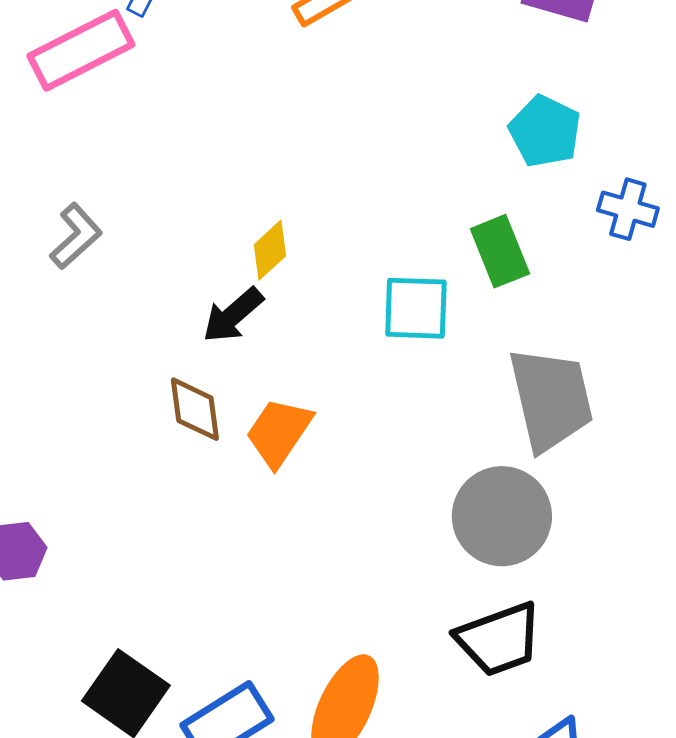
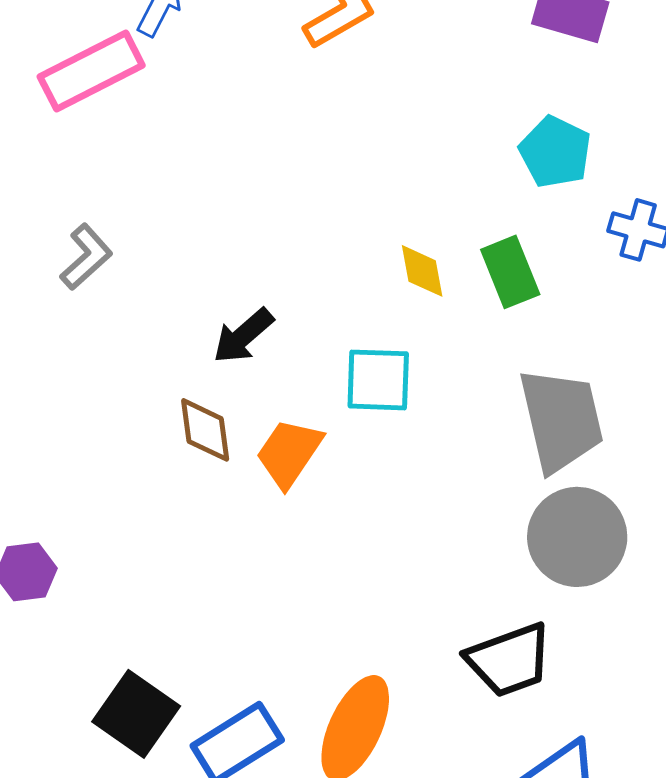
yellow diamond: (270, 250) -> (422, 271), moved, turned -58
cyan square: (416, 308) -> (378, 380), moved
gray circle: (502, 516) -> (577, 537), moved

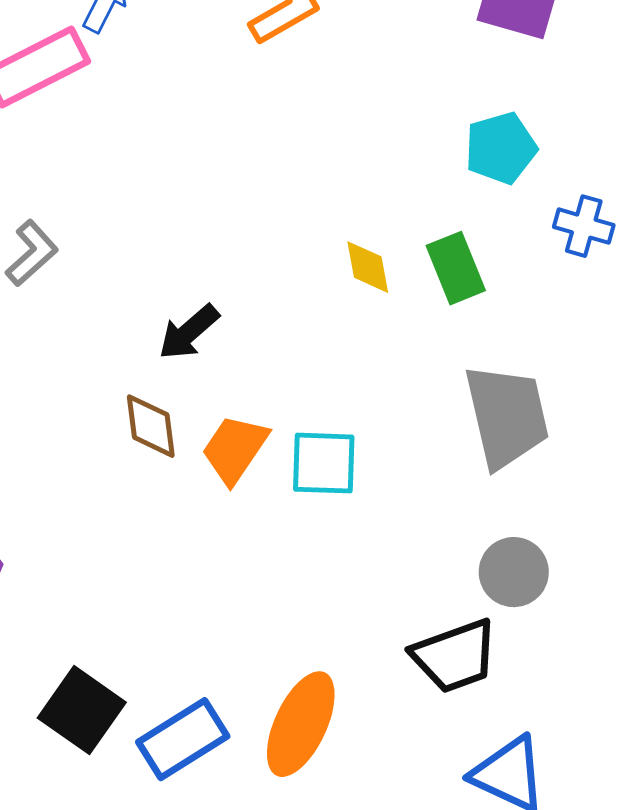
cyan pentagon: (555, 152) -> (501, 148), turned 30
cyan square: (378, 380) -> (324, 463), moved
gray circle: (577, 537) -> (514, 572), moved, size x0.7

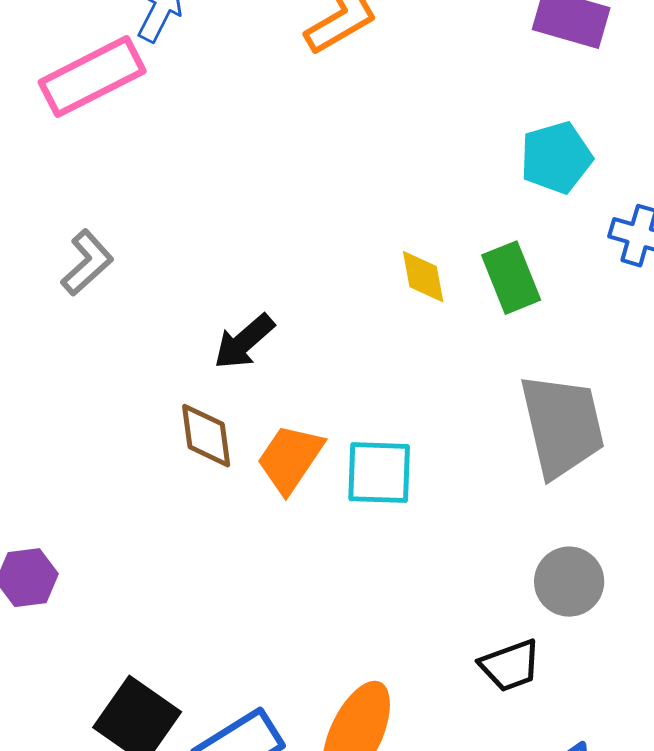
black trapezoid: (455, 656) -> (510, 666), size x0.7

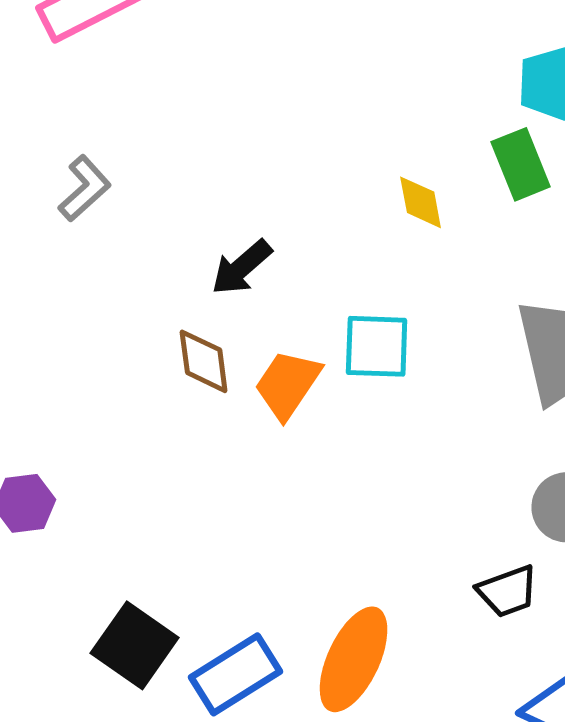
green rectangle: (511, 278) -> (521, 164), moved
cyan square: (379, 473) -> (377, 346), moved

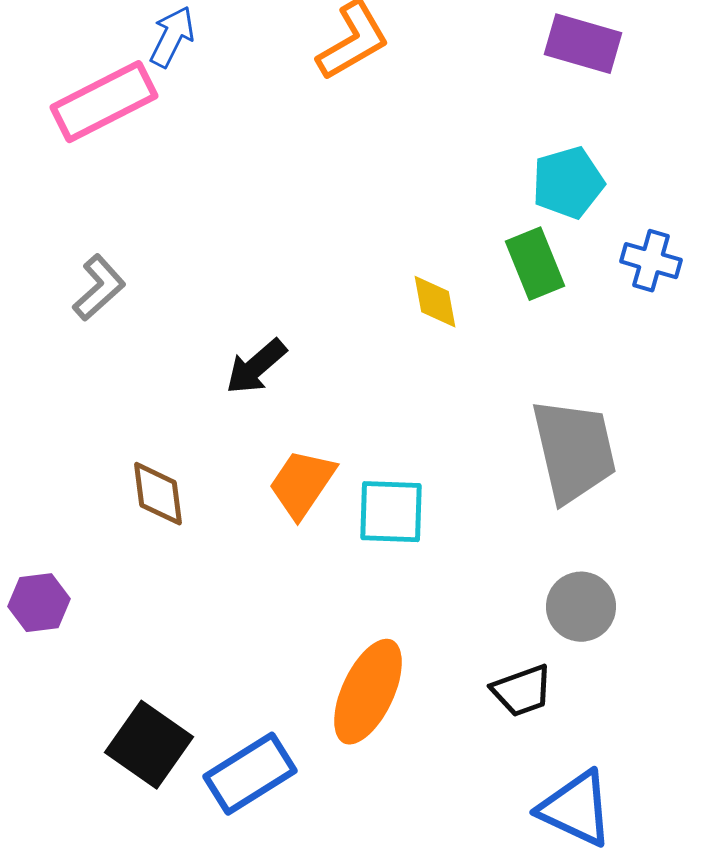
cyan square: (377, 346) -> (391, 512), moved
brown diamond: (204, 361) -> (158, 494), moved
orange ellipse: (354, 659) -> (368, 692), moved

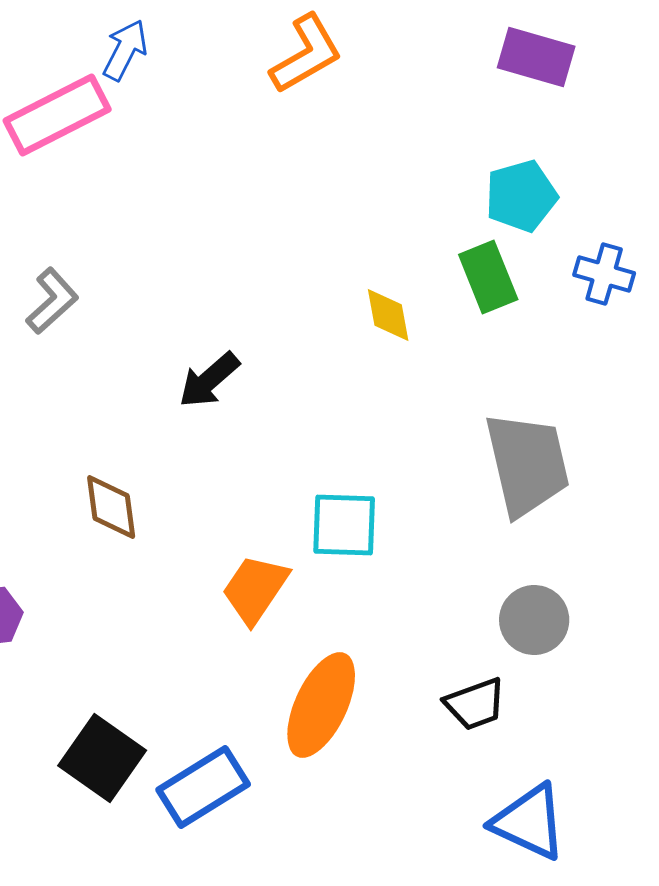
orange trapezoid: (302, 484) -> (255, 589), moved

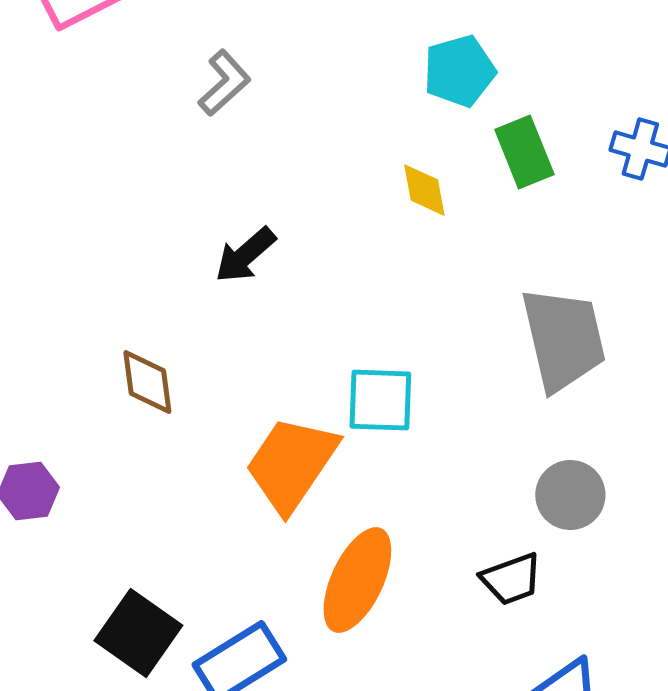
cyan pentagon: (521, 196) -> (459, 71), moved
gray L-shape: (52, 301) -> (224, 83), moved
orange trapezoid: (255, 589) -> (291, 464), size x1.4

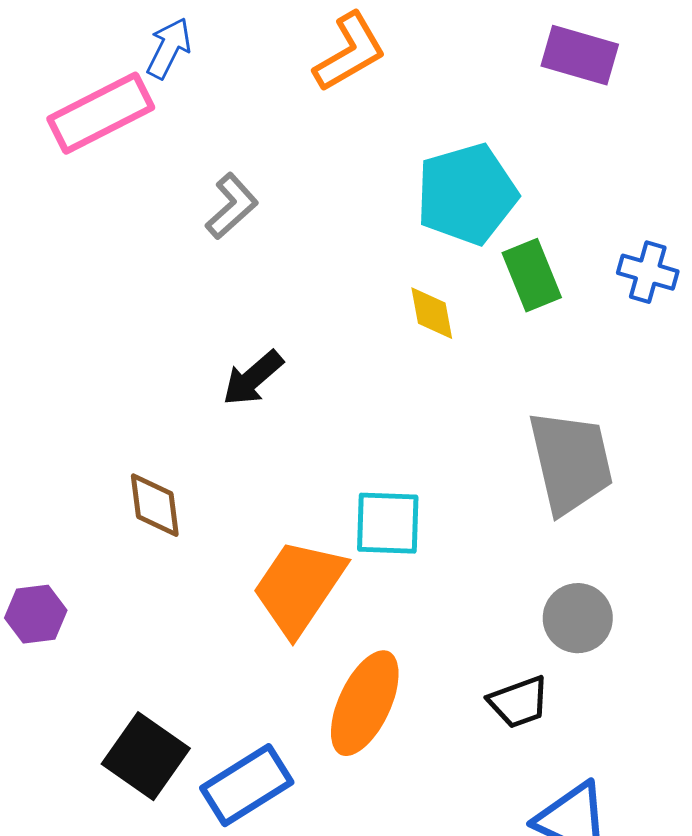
cyan pentagon: (459, 71) -> (467, 194), size x1.4

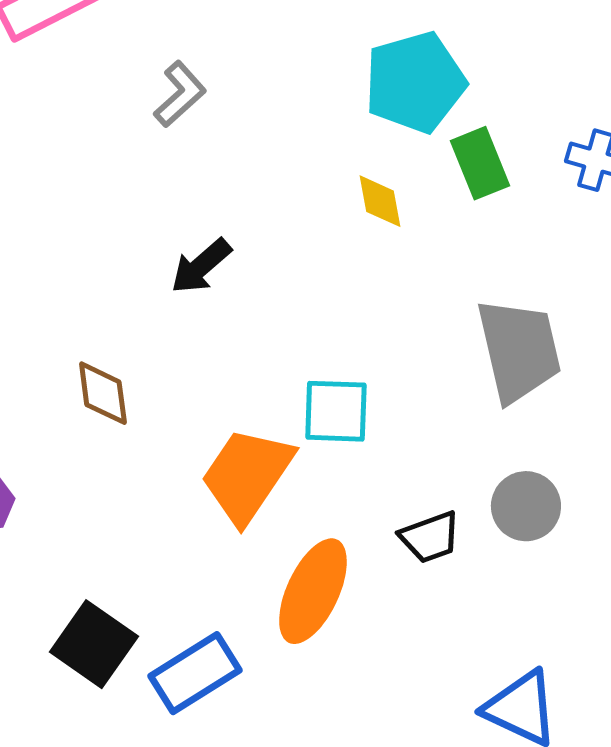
black trapezoid: (519, 702) -> (430, 537), moved

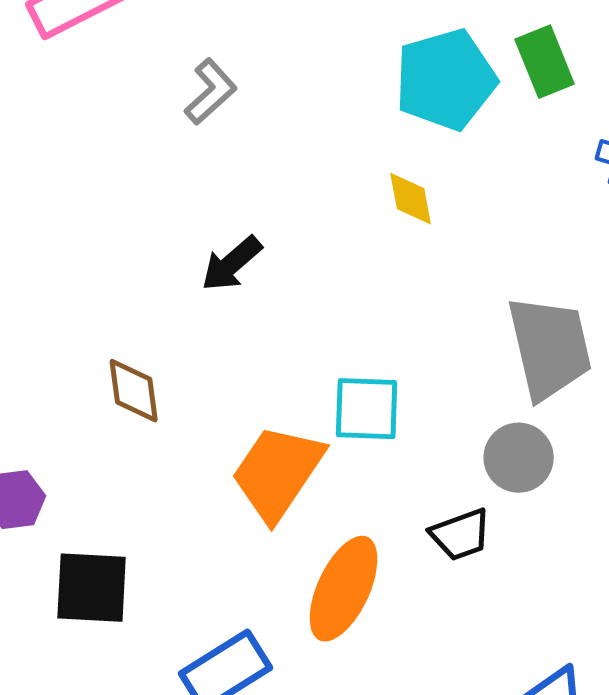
green rectangle: (480, 163) -> (545, 62), moved
gray circle: (526, 506) -> (519, 458), moved
black square: (94, 644) -> (92, 588), moved, turned -32

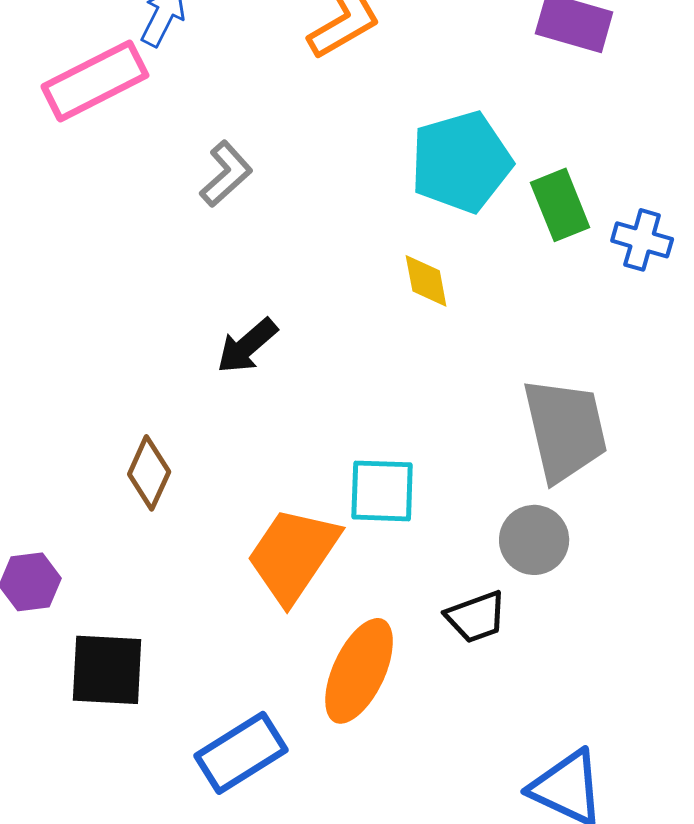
green rectangle: (545, 62) -> (560, 205), moved
brown diamond: (134, 391) -> (149, 473), turned 32

